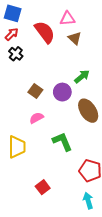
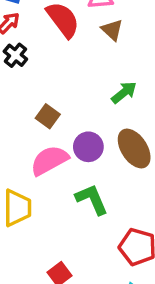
purple circle: (62, 92) -> (88, 147), moved
pink semicircle: (36, 118) -> (49, 160), size x1.6

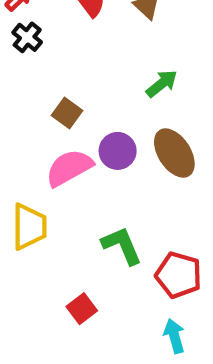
green L-shape: (92, 199) -> (122, 246), moved

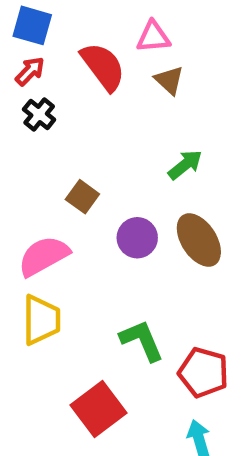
pink semicircle: (69, 168) -> (44, 256), moved
red square: (82, 309) -> (98, 409), size x1.6

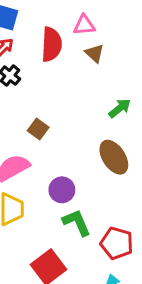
red semicircle: (103, 67) -> (51, 44), turned 40
green arrow: (185, 165) -> (120, 108), moved
purple circle: (137, 238) -> (62, 190), moved

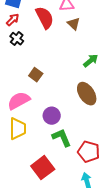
red semicircle: (51, 44) -> (45, 18), turned -30

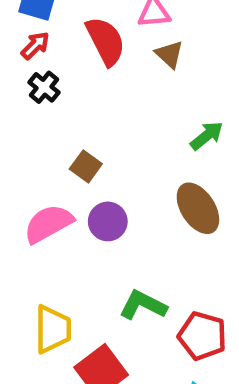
purple circle: (52, 116) -> (108, 221), moved
yellow trapezoid: (18, 129) -> (53, 329), moved
green L-shape: (62, 138) -> (143, 305), turned -40

